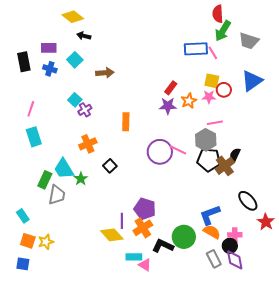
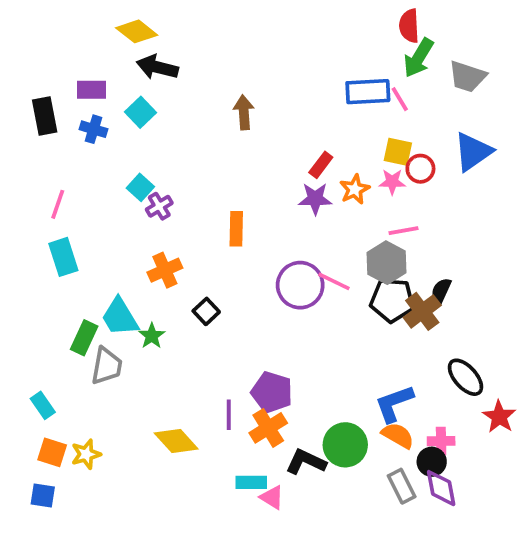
black arrow: (84, 36) -> (157, 67), size x1.5
brown arrow: (105, 73) -> (244, 112), moved, turned -90
yellow diamond: (112, 235) -> (176, 441), moved

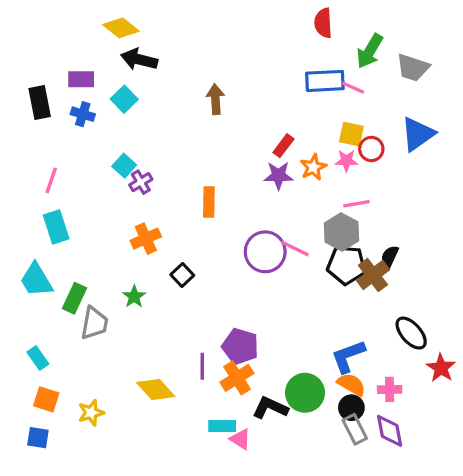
red semicircle: (409, 26) -> (323, 23), moved
pink line: (400, 99) -> (353, 88), turned -35
cyan trapezoid: (120, 317) -> (36, 280), moved
yellow star: (86, 454) -> (91, 413), moved
black circle: (432, 462) -> (351, 408), moved

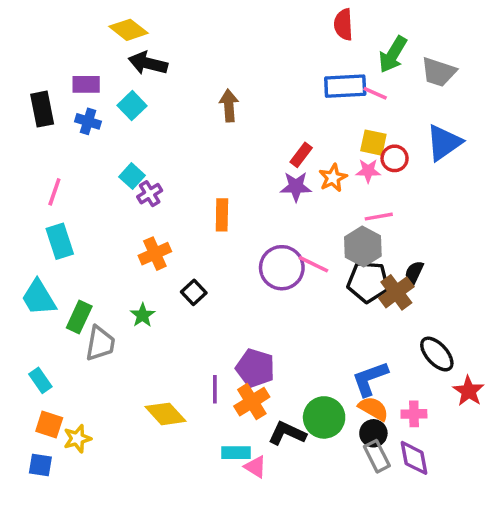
yellow star: (91, 413) -> (77, 439), moved

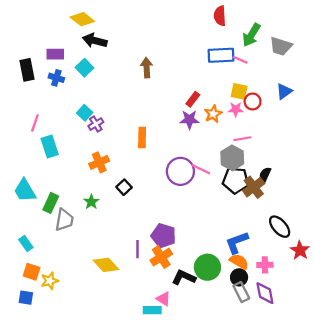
blue triangle: (444, 143) -> (284, 91), size x0.7
cyan rectangle: (60, 241) -> (50, 147), moved
cyan rectangle: (236, 453) -> (152, 310), moved

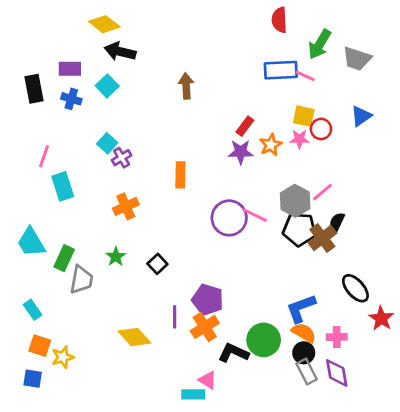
pink line: (242, 139) -> (322, 192), moved, turned -30
black square: (124, 187) -> (157, 264), moved

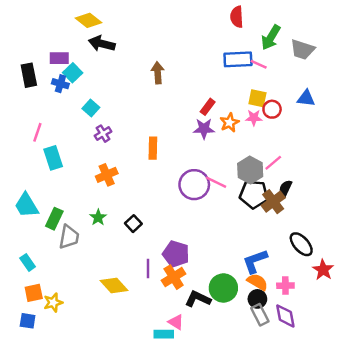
cyan square: (107, 86) -> (73, 73), moved
blue triangle: (361, 116) -> (306, 98), turned 42
cyan square: (107, 143) -> (91, 108), moved
orange square: (40, 346) -> (34, 293), turned -30

